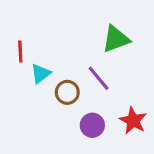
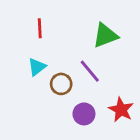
red line: (20, 52) -> (40, 28), moved

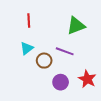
purple line: (90, 71) -> (65, 51), turned -30

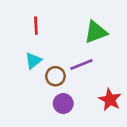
purple line: (65, 51) -> (81, 65), turned -42
purple circle: (61, 82) -> (63, 104), moved

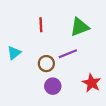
red line: (36, 26) -> (41, 25), moved
cyan triangle: (33, 61) -> (14, 53), moved

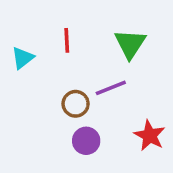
green triangle: (80, 27) -> (130, 44), turned -36
cyan triangle: (14, 53) -> (23, 58), moved

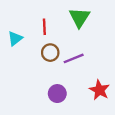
green triangle: (130, 44) -> (79, 17), moved
brown circle: (76, 104) -> (50, 53), moved

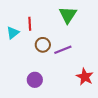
red line: (44, 27) -> (30, 24), moved
purple circle: (57, 94) -> (35, 80), moved

